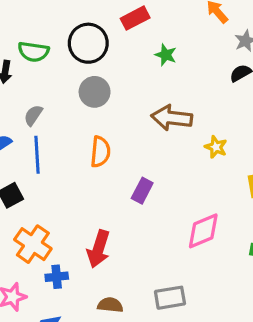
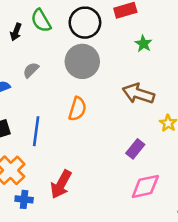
green semicircle: (33, 52) -> (41, 21), turned 40
gray circle: (95, 92) -> (82, 61), size x1.4
blue line: (37, 155) -> (36, 131), moved
purple rectangle: (142, 191) -> (135, 149), moved

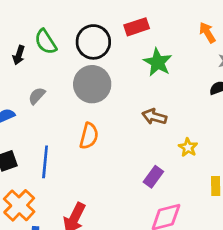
green star: (143, 44) -> (158, 62), size x1.5
brown arrow: (138, 94) -> (154, 117), size x0.7

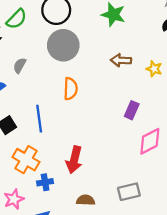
green semicircle: (46, 42) -> (17, 19), turned -90
yellow star: (188, 147) -> (154, 69), moved

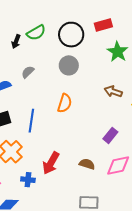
gray circle: (63, 45) -> (69, 65), size x0.7
blue cross: (45, 182) -> (28, 180), moved
brown semicircle: (86, 200) -> (87, 164), moved

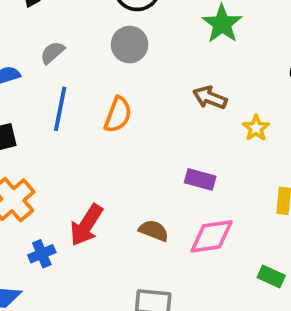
blue line: (31, 121) -> (60, 109), moved
purple rectangle: (110, 135) -> (200, 179), turned 63
blue cross: (28, 180) -> (42, 254), turned -32

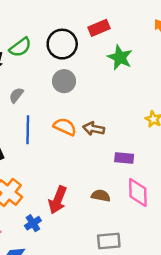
brown arrow: (210, 98) -> (94, 129), moved
orange semicircle: (118, 115) -> (65, 127), turned -75
pink diamond: (212, 236) -> (138, 193), turned -72

